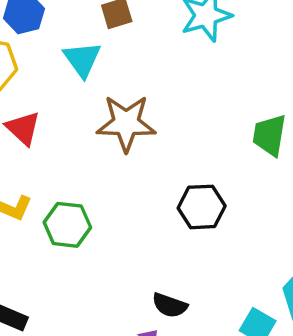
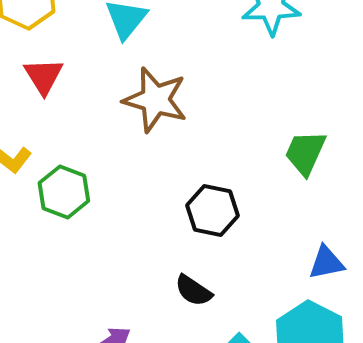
black semicircle: (170, 305) -> (193, 291), moved

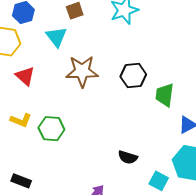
green trapezoid: (305, 153) -> (165, 95), moved
black hexagon: (213, 211) -> (133, 76), moved

